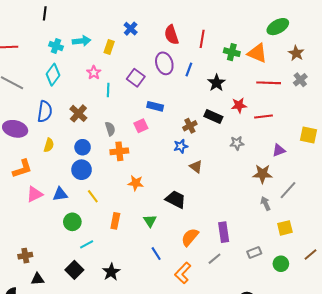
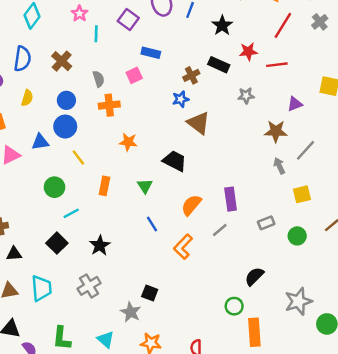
red line: (269, 83) -> (283, 25), turned -60
brown triangle: (196, 167) -> (198, 123), size x1.5
blue triangle: (60, 194) -> (40, 142), moved

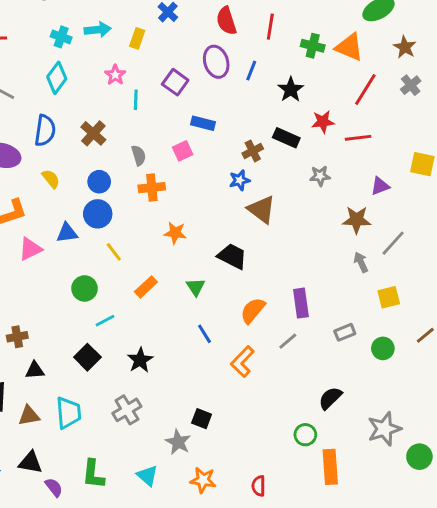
yellow semicircle: (27, 98) -> (51, 179), turned -56
orange rectangle: (104, 186) -> (146, 287), turned 36

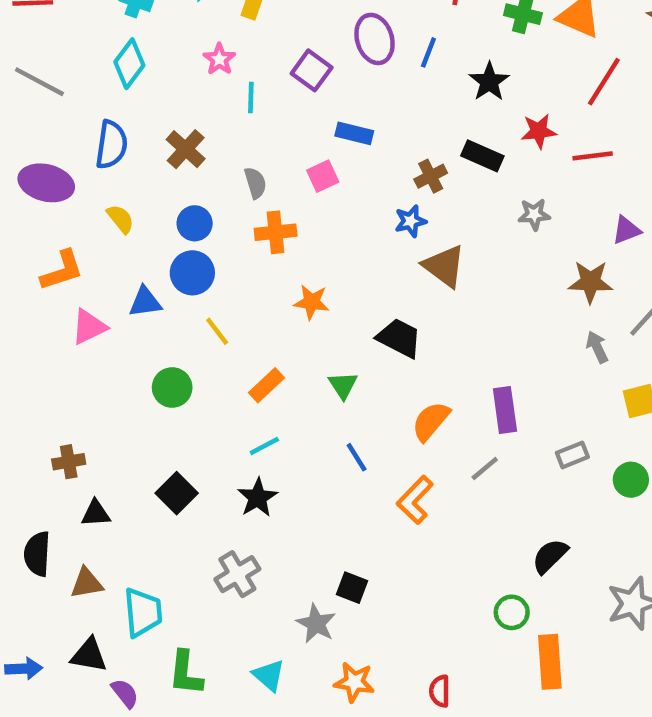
cyan line: (105, 321) -> (264, 446), moved
cyan trapezoid: (68, 413) -> (143, 612), moved

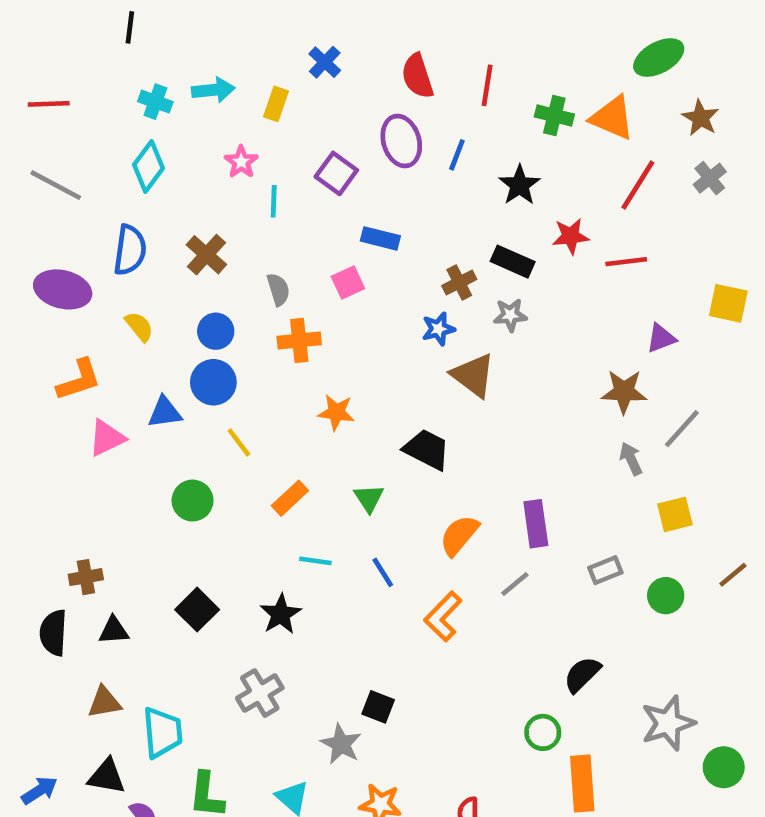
gray star: (534, 214) -> (510, 315), moved
cyan line: (264, 446) -> (315, 561), moved, turned 36
black semicircle: (37, 554) -> (53, 633), moved
blue arrow: (24, 669) -> (39, 790), turned -30

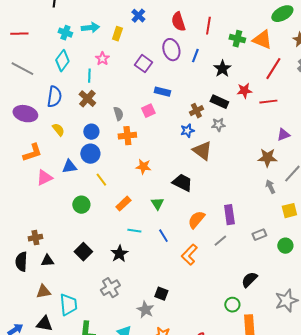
cyan line: (274, 201) -> (89, 76), moved

